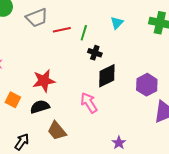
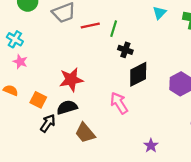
cyan triangle: (117, 23) -> (159, 13), moved
black arrow: (22, 142) -> (48, 123), moved

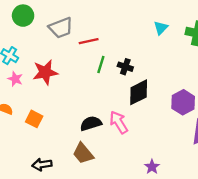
green line: (114, 29) -> (101, 64), moved
red star: (71, 80) -> (45, 72), moved
black semicircle: (67, 107) -> (91, 123), moved
black arrow: (48, 123) -> (42, 165), moved, turned -132

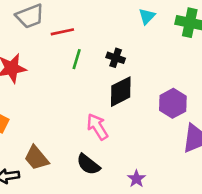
black cross: (125, 67) -> (116, 58), moved
black semicircle: (91, 123) -> (88, 164), moved, turned -125
brown trapezoid: (83, 153) -> (36, 158), moved

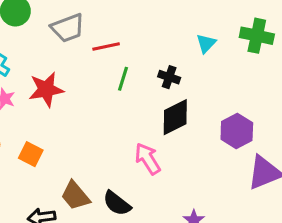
cyan triangle: (147, 16) -> (206, 43), moved
black semicircle: (88, 164) -> (117, 203), moved

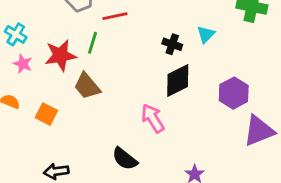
cyan triangle: (206, 43) -> (206, 34), moved
green line: (123, 79) -> (93, 43), moved
brown trapezoid: (75, 196) -> (87, 86), moved

